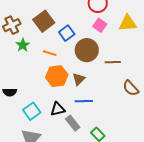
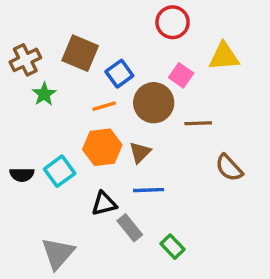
brown square: (44, 21) -> (80, 53), turned -30
pink square: (100, 25) -> (181, 75), moved
orange line: (50, 53) -> (104, 106), moved, turned -32
cyan square: (32, 111) -> (60, 171), moved

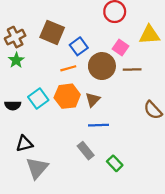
green star: (44, 94) -> (16, 60), moved
brown line: (198, 123) -> (132, 70), moved
cyan square: (60, 171) -> (38, 98), moved
black semicircle: (22, 175) -> (13, 105), moved
black triangle: (104, 204) -> (24, 144), moved

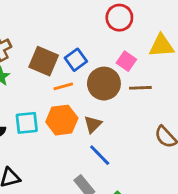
brown square: (52, 32) -> (44, 61), moved
cyan square: (38, 98) -> (27, 123), turned 30
blue line: (98, 125) -> (100, 155), turned 48

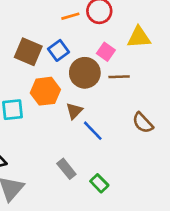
orange line: (63, 86) -> (70, 16), moved
orange hexagon: (62, 120) -> (45, 91), moved
blue line: (100, 155) -> (93, 131), moved

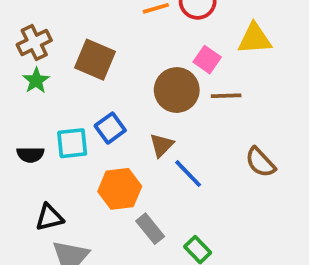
blue square: (59, 50) -> (110, 128), moved
orange hexagon: (45, 91) -> (120, 189), moved

